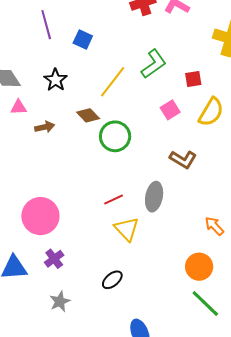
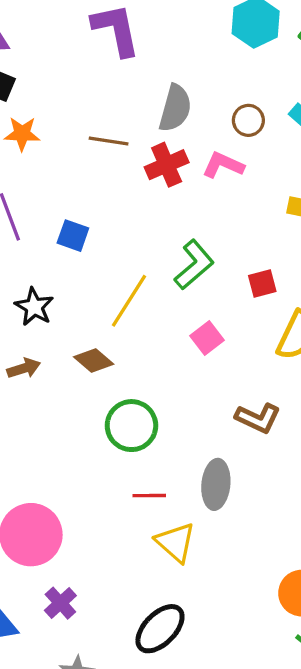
pink square: (170, 110) -> (207, 338), moved
brown arrow: (45, 127) -> (24, 368), moved
green circle: (115, 136) -> (131, 426), moved
red line: (114, 200) -> (149, 496), turned 30
black ellipse: (112, 280) -> (160, 629), size x1.5

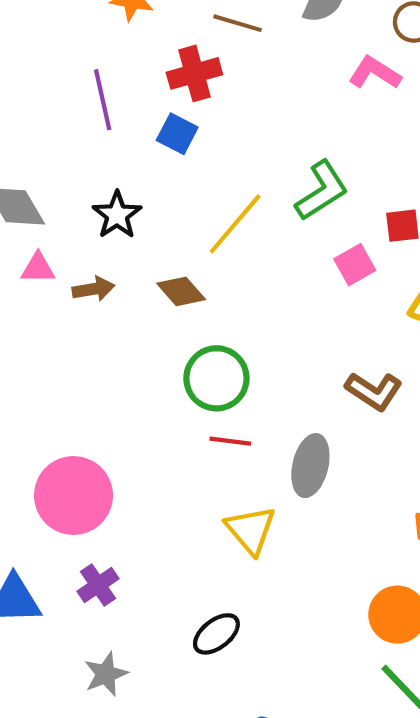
red cross: (167, 165) -> (194, 73), moved
pink square: (207, 338) -> (355, 265), moved
red line: (149, 496) -> (230, 441), moved
black ellipse: (160, 629) -> (216, 634), size x0.7

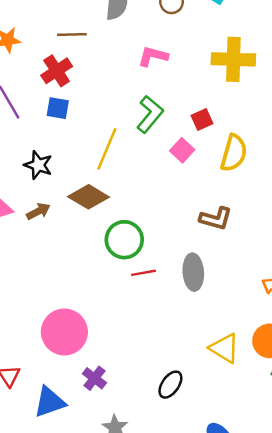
pink L-shape: (375, 73) -> (153, 56), moved
brown diamond: (181, 291) -> (88, 197), size x1.4
yellow triangle: (251, 530) -> (224, 348), moved

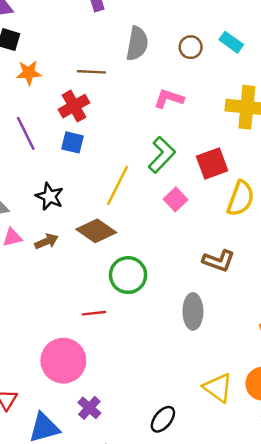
red square: (202, 119) -> (212, 164), size x1.5
pink square: (182, 150) -> (176, 199), moved
red line: (143, 273) -> (94, 313), moved

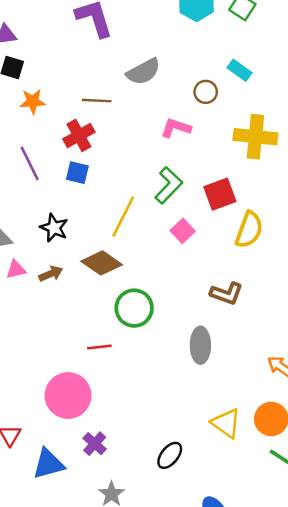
gray semicircle: (137, 44) -> (143, 72), turned 52
brown circle: (191, 47) -> (206, 92), moved

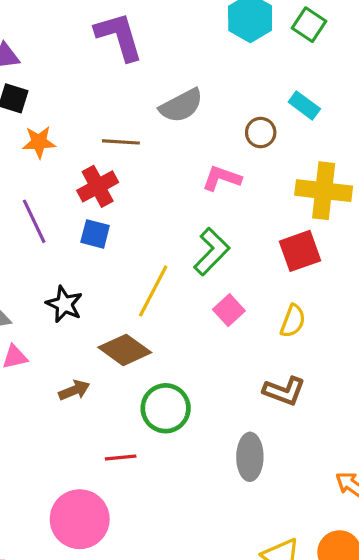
red square: (220, 194) -> (300, 251), moved
yellow semicircle: (249, 230) -> (293, 321), moved, size x0.7
brown arrow: (51, 274) -> (74, 390), moved

